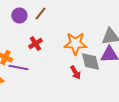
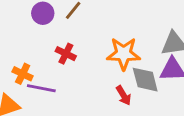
red cross: (35, 44) -> (66, 54), turned -32

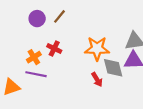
orange cross: (23, 74) -> (34, 57), moved, turned 32

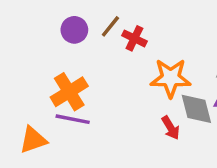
red cross: (54, 49) -> (134, 38), moved
orange cross: (34, 57) -> (69, 92), size x1.5

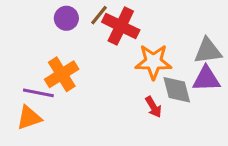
red cross: (134, 38) -> (121, 26), size x1.6
purple line: (73, 119) -> (38, 93), moved

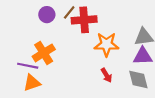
red cross: (121, 26) -> (84, 20), turned -30
gray diamond: (177, 90) -> (138, 80), moved
orange triangle: (29, 118) -> (32, 83), moved

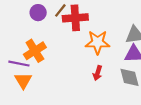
red arrow: (106, 75) -> (98, 73), turned 48
orange triangle: (32, 83) -> (23, 81), turned -42

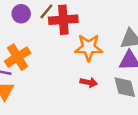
red arrow: (98, 73) -> (89, 82), turned -96

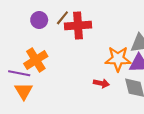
orange star: (89, 47) -> (118, 59), moved

